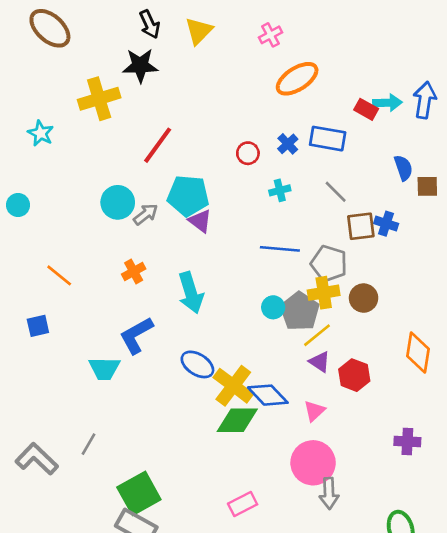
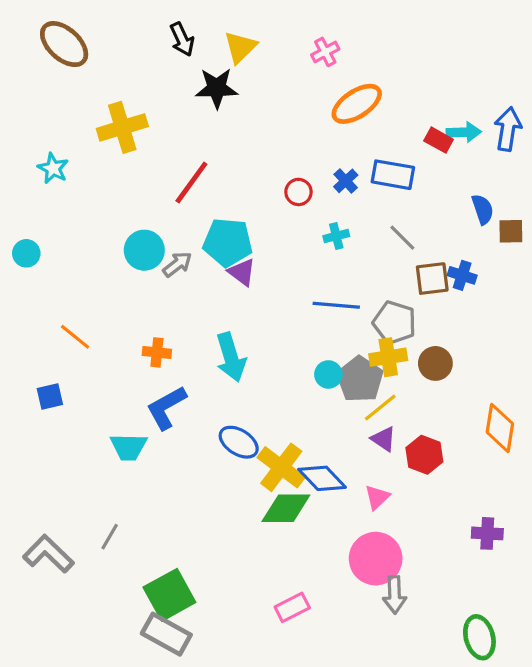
black star: (140, 65) -> (217, 88), moved
orange cross: (134, 271) -> (157, 352), moved, turned 35

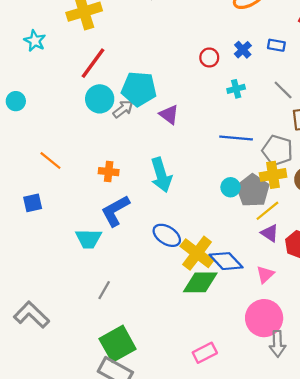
blue rectangle: (393, 175) -> (276, 45), size x0.6
red line: (191, 183) -> (93, 63), moved
cyan pentagon: (228, 242) -> (139, 89), moved
gray line: (110, 537) -> (104, 290), moved

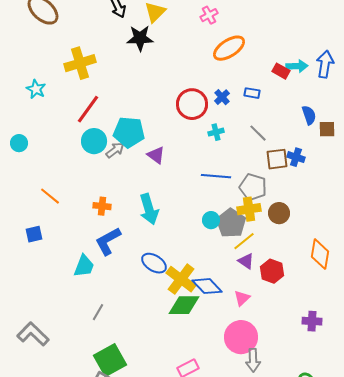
red circle: (209, 58) -> (192, 104), size x1.8
cyan trapezoid: (88, 239) -> (84, 266), turned -70

